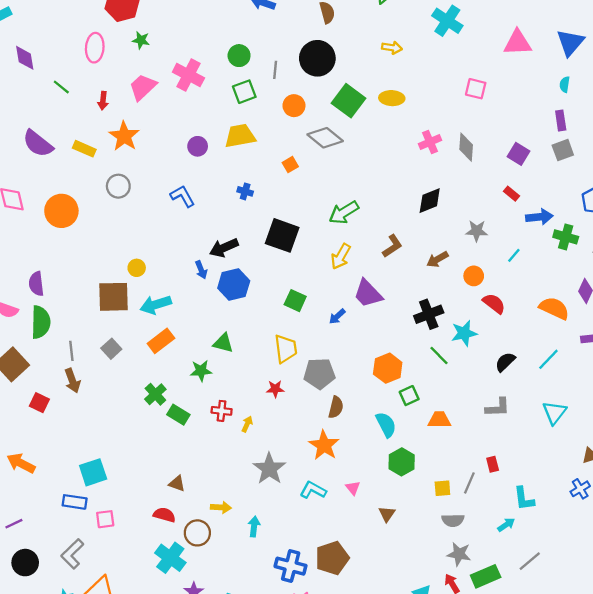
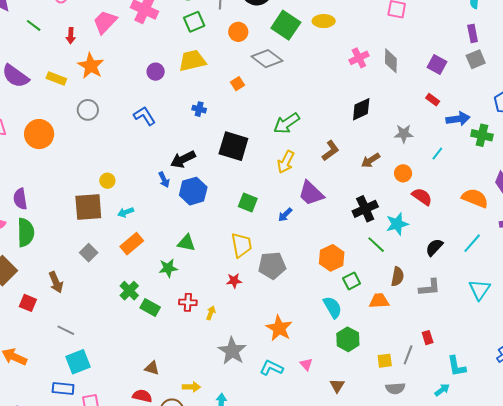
cyan arrow: (156, 305) -> (126, 212), size x0.6
gray line: (71, 351) -> (66, 330), moved, turned -54
brown semicircle: (336, 407) -> (397, 277), moved

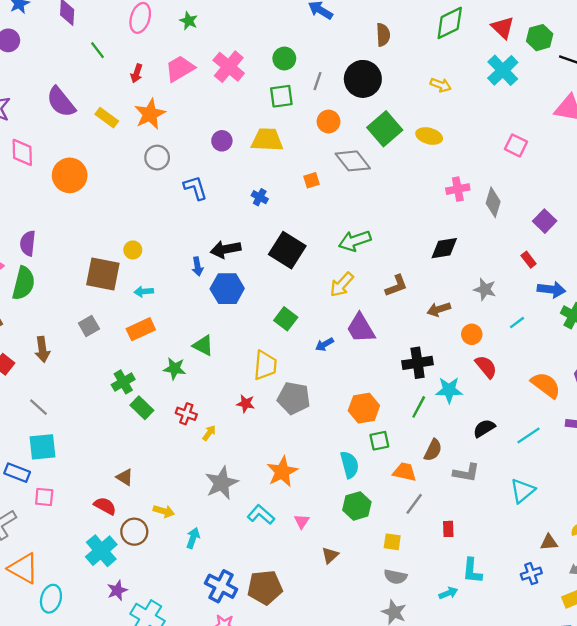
gray circle: (88, 110) -> (157, 158), moved
green line: (376, 245) -> (419, 407), turned 60
gray line: (408, 355) -> (414, 504), moved

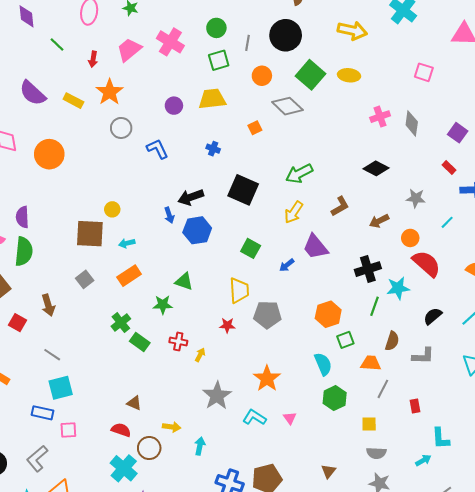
yellow arrow: (441, 85) -> (352, 31), size x1.6
black diamond: (444, 248) -> (376, 168), turned 45
red semicircle: (486, 367) -> (426, 264), size x1.4
brown triangle: (330, 555) -> (328, 471), moved

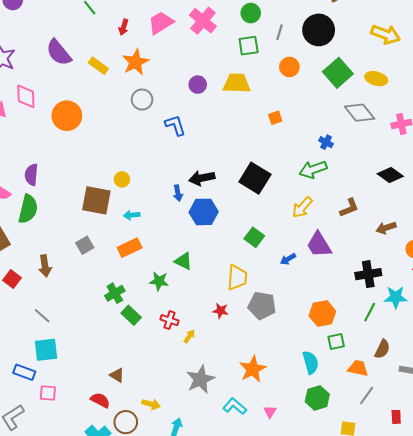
gray diamond: (287, 106) -> (360, 113), moved
blue cross: (213, 149) -> (326, 142), moved

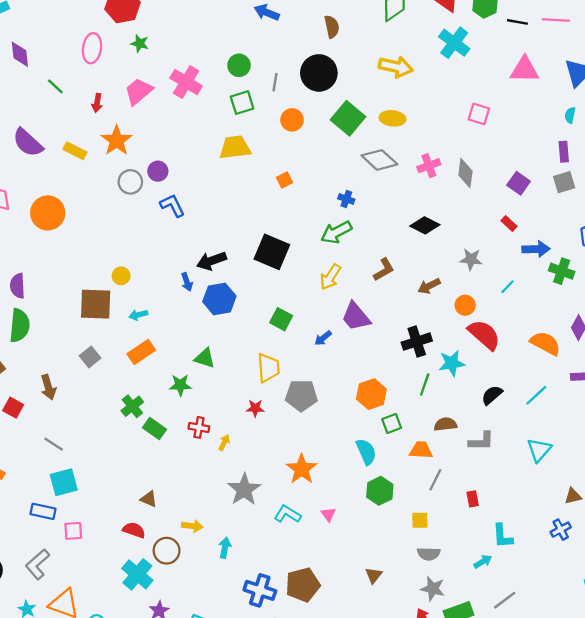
purple circle: (198, 85) -> (158, 171), moved
brown semicircle: (382, 349) -> (445, 424), turned -114

